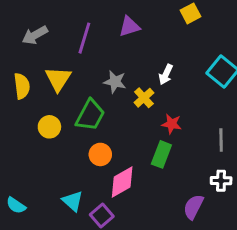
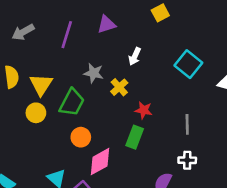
white arrow: (166, 74) -> (135, 56), moved
yellow triangle: (58, 79) -> (41, 85), moved

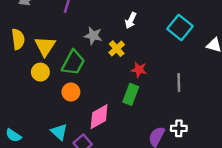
orange circle: (81, 137) -> (71, 92), moved
white cross: (187, 160) -> (179, 128), moved

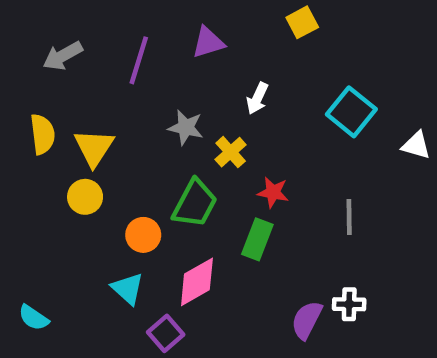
green trapezoid: (73, 63) -> (195, 204), moved
cyan triangle: (59, 132) -> (128, 289), moved

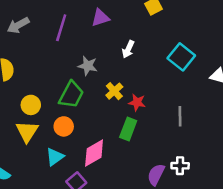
yellow triangle: (94, 148) -> (27, 132), moved
yellow cross: (231, 152) -> (114, 91), moved
green trapezoid: (195, 204) -> (71, 95), moved
cyan triangle: (128, 289) -> (55, 157), turned 42

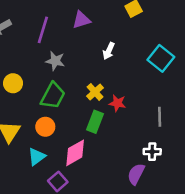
gray star: (88, 66) -> (55, 61), moved
yellow circle: (31, 105) -> (13, 83), moved
green rectangle: (128, 129) -> (95, 122), moved
white cross: (180, 166) -> (152, 152), moved

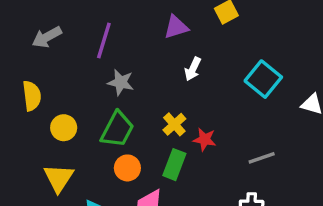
purple triangle: (81, 20) -> (176, 27), moved
yellow circle: (13, 83) -> (64, 128), moved
gray line: (160, 117) -> (262, 158), turned 72
orange circle: (45, 127) -> (127, 168), moved

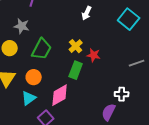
gray star: (121, 82) -> (22, 26), moved
gray line: (262, 158) -> (137, 63), moved
orange circle: (127, 168) -> (34, 77), moved

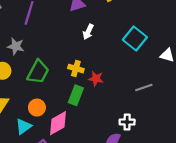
yellow cross: (76, 46) -> (76, 69), turned -32
orange circle: (34, 77) -> (37, 108), moved

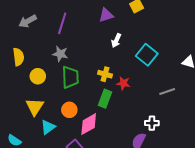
cyan square: (135, 38) -> (147, 55), moved
gray star: (16, 46) -> (60, 54), moved
green trapezoid: (38, 72) -> (70, 77), turned -30
cyan triangle: (24, 126) -> (48, 127), moved

